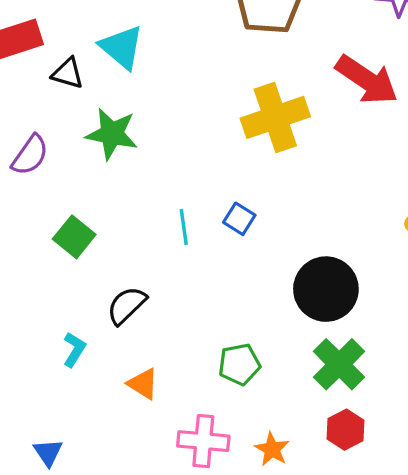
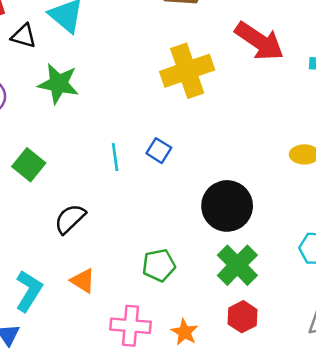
cyan L-shape: (74, 350) -> (29, 291), moved, size x1.5

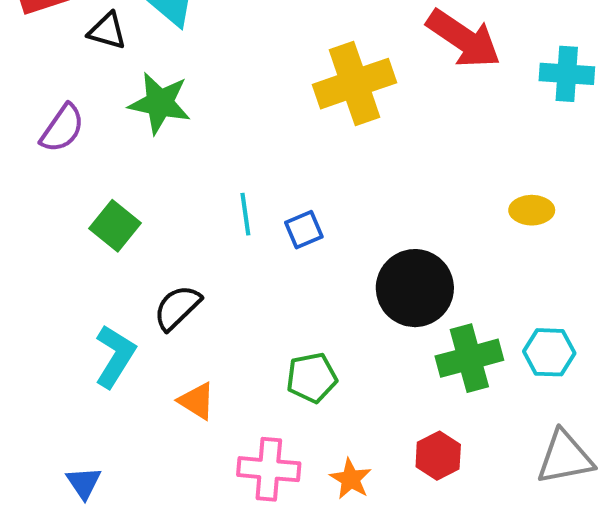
blue square: (159, 151) -> (304, 230), moved, turned 35
green cross: (237, 265) -> (469, 358), moved, turned 30
cyan L-shape: (29, 291) -> (115, 356), moved

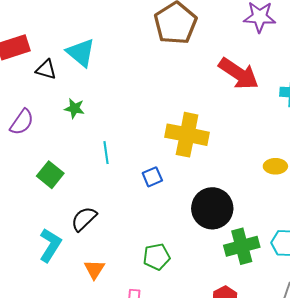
yellow cross: (354, 84) -> (187, 135), moved, turned 30
green star: (160, 103) -> (74, 108), size x0.6
cyan line: (245, 214) -> (106, 153), moved
orange triangle: (197, 401) -> (94, 269), turned 30

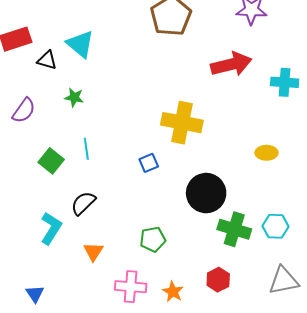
red arrow: (239, 74) -> (231, 64), turned -48
cyan line: (106, 153) -> (86, 149), moved
green cross: (242, 246) -> (234, 229), turned 32

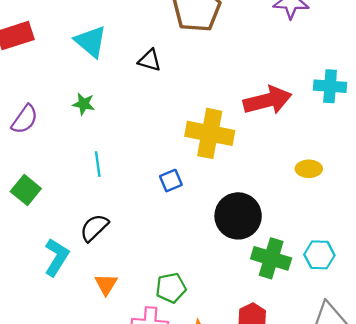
black triangle: (47, 60) -> (150, 60), moved
red arrow: (231, 64) -> (268, 100), moved
green square: (51, 161) -> (26, 190), moved
green pentagon: (153, 239) -> (171, 288), moved

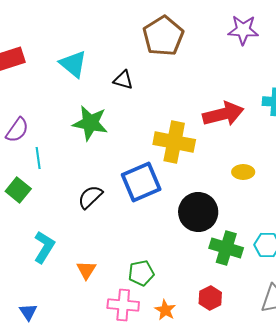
green star: (84, 104) -> (90, 123), moved, size x1.8
cyan line: (98, 164) -> (38, 158), moved
yellow ellipse: (309, 169) -> (243, 172), moved
blue square: (171, 181) -> (141, 182), size x2.0
black semicircle: (94, 228) -> (90, 197), moved

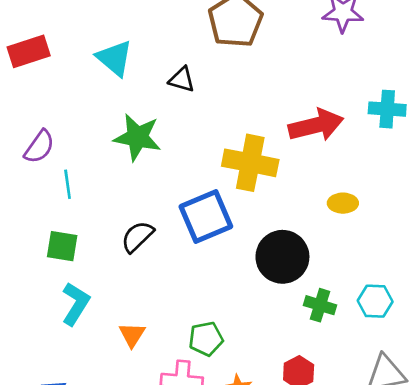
green square: (18, 190) -> (62, 246), moved, turned -30
green cross: (226, 248) -> (320, 305), size x0.7

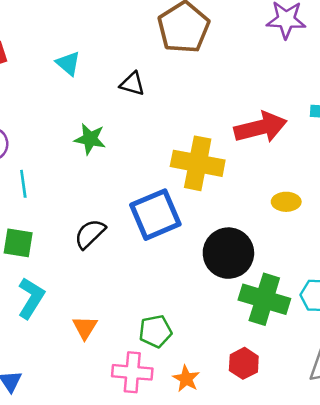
cyan triangle: (115, 58) -> (68, 63), size x0.7
green star: (137, 137) -> (90, 139), size x0.7
green cross: (320, 305) -> (264, 299), size x1.6

